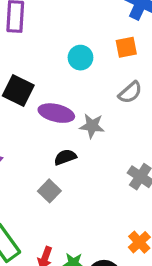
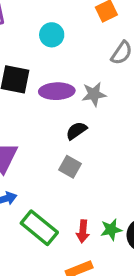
cyan circle: (80, 58) -> (52, 35), moved

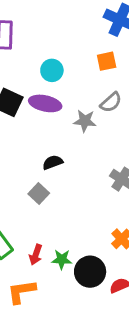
purple ellipse: (57, 91) -> (45, 103), moved
gray star: (94, 94) -> (85, 121), moved

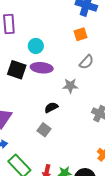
cyan circle: (52, 70) -> (36, 46), moved
gray star: (85, 121) -> (70, 86), moved

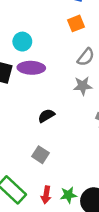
gray star: (70, 86) -> (83, 86), moved
gray square: (44, 130) -> (41, 155), moved

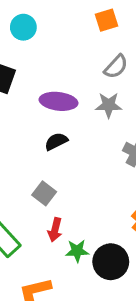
cyan circle: (22, 42) -> (23, 27), moved
purple ellipse: (31, 68) -> (58, 101), moved
red arrow: (46, 195) -> (55, 230), moved

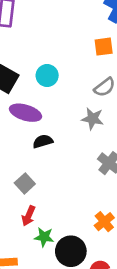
cyan circle: (23, 27) -> (47, 75), moved
purple ellipse: (58, 101) -> (25, 113), moved

